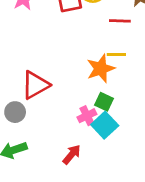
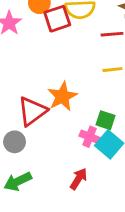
orange star: (101, 69) -> (62, 96), moved
pink cross: (87, 116) -> (90, 137), turned -36

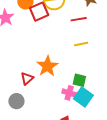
red triangle: (32, 111) -> (27, 78), size x0.6

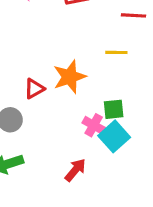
yellow line: (81, 44) -> (116, 52), moved
green square: (79, 80) -> (114, 109), turned -32

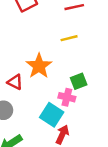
red triangle: (34, 89) -> (15, 82), turned -49
cyan square: (114, 136) -> (52, 115), moved

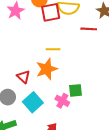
yellow line: (69, 38) -> (53, 49), moved
cyan square: (52, 115) -> (33, 102), moved

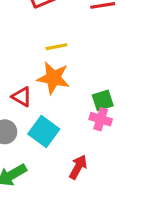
orange star: (47, 69) -> (53, 78), turned -30
pink cross: (62, 101) -> (101, 119), moved

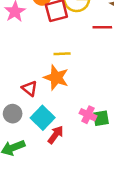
green square: (103, 100) -> (101, 118), moved
red arrow: (78, 167) -> (56, 135), moved

